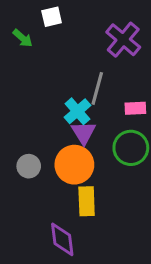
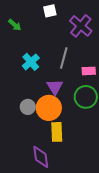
white square: (52, 17) -> (50, 11), moved
cyan cross: (77, 111) -> (31, 62), moved
gray circle: (29, 166) -> (28, 107), moved

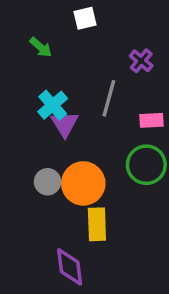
green arrow: (15, 25) -> (41, 47), moved
purple cross: (81, 26) -> (141, 61), moved, size x0.6
purple triangle: (55, 87) -> (65, 124), moved

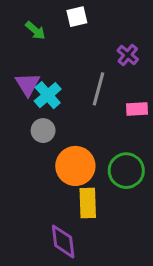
green arrow: (41, 47) -> (35, 30), moved
purple triangle: (65, 124) -> (28, 84), moved
green circle: (146, 165) -> (126, 171), moved
gray circle: (48, 182) -> (43, 131), moved

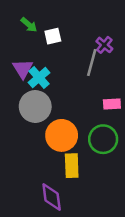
white square: (77, 17) -> (53, 36), moved
gray line: (99, 89) -> (92, 62), moved
pink rectangle: (137, 109) -> (112, 104), moved
gray circle: (43, 131) -> (35, 107), size x1.6

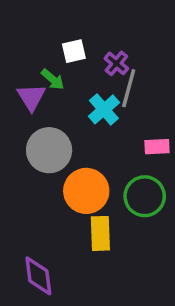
green arrow: (29, 25) -> (53, 79), moved
purple cross: (104, 45) -> (116, 63), moved
cyan cross: (39, 78) -> (104, 109), moved
purple diamond: (52, 197) -> (38, 276), moved

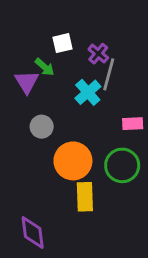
gray circle: (49, 150) -> (42, 127), size x0.6

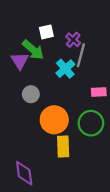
green arrow: (45, 67) -> (33, 50), size x1.5

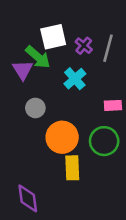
white square: (46, 32) -> (53, 37), size x1.5
gray line: (81, 55) -> (108, 48), moved

